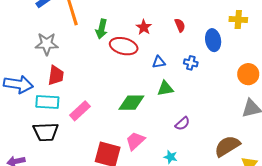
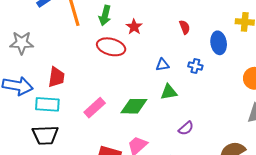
red star: (144, 27) -> (134, 27), moved
green arrow: (102, 29) -> (105, 15), moved
gray star: (47, 44) -> (22, 43), moved
red ellipse: (124, 46) -> (111, 47), moved
pink rectangle: (80, 111) -> (95, 108), moved

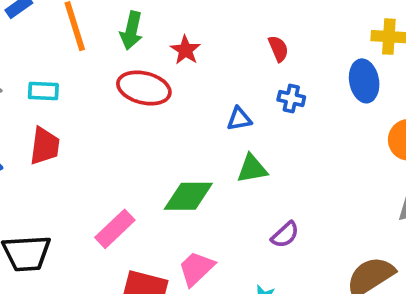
blue ellipse: (219, 43) -> (364, 81), moved
blue cross: (195, 66) -> (291, 98), moved
cyan rectangle: (47, 104) -> (43, 91), moved, size x0.7
pink rectangle: (95, 108) -> (115, 229), moved

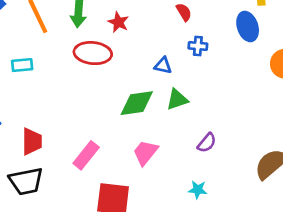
blue triangle: (239, 119) -> (163, 66), turned 30
red trapezoid: (45, 146) -> (32, 141), moved
green diamond: (188, 196) -> (137, 103), moved
pink trapezoid: (196, 269) -> (145, 153), moved

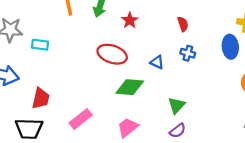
red ellipse: (93, 53) -> (112, 54), moved
cyan rectangle: (22, 65) -> (40, 45), moved
green triangle: (177, 99) -> (177, 105), moved, turned -42

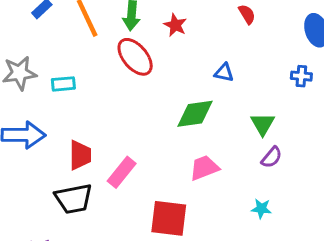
blue cross: (188, 53) -> (301, 76), moved
red ellipse: (112, 54) -> (135, 57), moved, turned 44
pink rectangle: (81, 119) -> (122, 172), moved
pink trapezoid: (128, 127) -> (204, 168), turned 30

